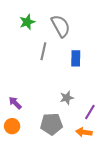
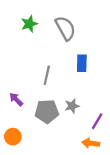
gray line: (43, 51) -> (47, 75), moved
purple arrow: (15, 103) -> (16, 99), moved
gray pentagon: (52, 124) -> (47, 111), moved

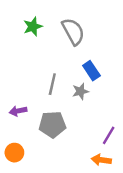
blue rectangle: (82, 63) -> (91, 71), turned -35
purple arrow: (16, 99) -> (18, 111), turned -56
gray star: (72, 106) -> (80, 91), moved

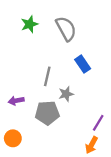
gray star: (80, 91) -> (66, 94), moved
orange arrow: (101, 160) -> (92, 145), turned -70

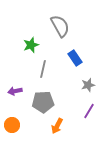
green star: (29, 24) -> (31, 45), moved
gray star: (66, 94) -> (88, 85), moved
orange arrow: (92, 145) -> (57, 126), moved

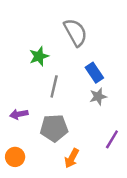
gray star: (88, 85) -> (98, 97), moved

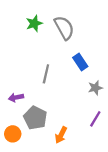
green star: (39, 56) -> (34, 23), moved
gray star: (98, 97) -> (95, 88), moved
gray pentagon: (54, 128) -> (35, 118), moved, turned 30

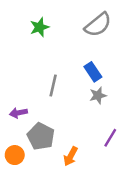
gray semicircle: (64, 28) -> (98, 25), moved, turned 80
gray star: (95, 88) -> (98, 95), moved

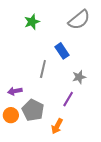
blue rectangle: (93, 72) -> (62, 51), moved
purple line: (110, 138) -> (68, 99), moved
orange circle: (15, 155) -> (11, 115), moved

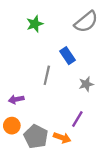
purple line: (68, 99) -> (77, 119), moved
gray pentagon: (33, 110) -> (36, 137), moved
orange arrow: (57, 126) -> (62, 138), turned -98

